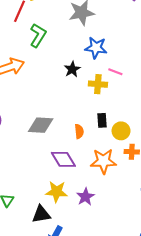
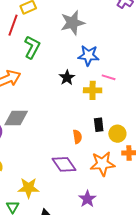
gray diamond: (41, 125) -> (16, 118), moved
yellow star: (57, 192) -> (29, 188), moved

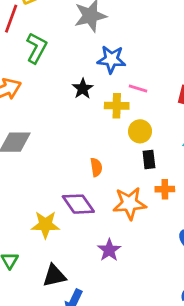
black rectangle: (99, 125) -> (149, 160), moved
yellow circle: (117, 134) -> (140, 131), moved
yellow star: (29, 188) -> (45, 225), moved

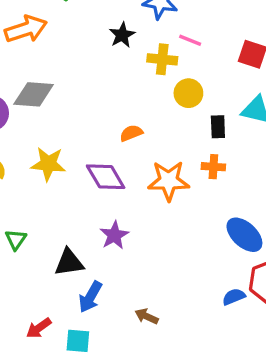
black rectangle: (149, 160) -> (218, 127), moved
orange semicircle: (96, 167) -> (131, 133), turned -108
yellow star: (45, 225) -> (48, 164), moved
purple star: (109, 250) -> (114, 235), moved

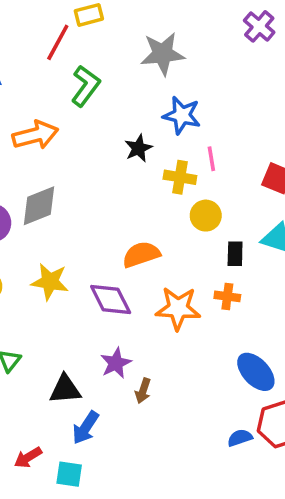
pink line: (190, 40) -> (211, 159), turned 55
gray diamond: (34, 94) -> (39, 206), turned -30
orange semicircle: (131, 133) -> (141, 254), size x1.5
brown arrow: (147, 316) -> (143, 391), moved, turned -100

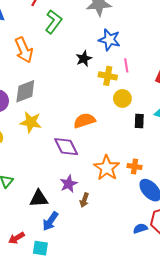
orange arrow: (35, 135) -> (24, 50), turned 80
yellow star: (50, 282) -> (31, 122), moved
orange cross: (227, 296) -> (135, 167), moved
orange star: (178, 308) -> (107, 168), moved, turned 30

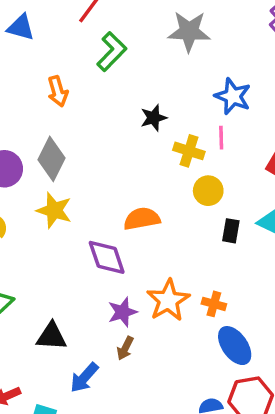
blue star: (109, 40) -> (233, 96), moved
orange arrow: (24, 50) -> (58, 91), size x0.7
gray diamond: (25, 91) -> (52, 159), turned -50
purple star: (69, 184) -> (123, 312), moved
blue arrow: (50, 221) -> (84, 378), moved

